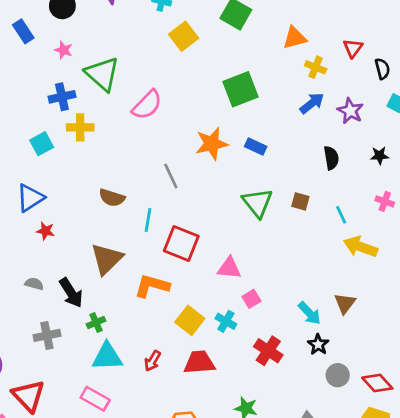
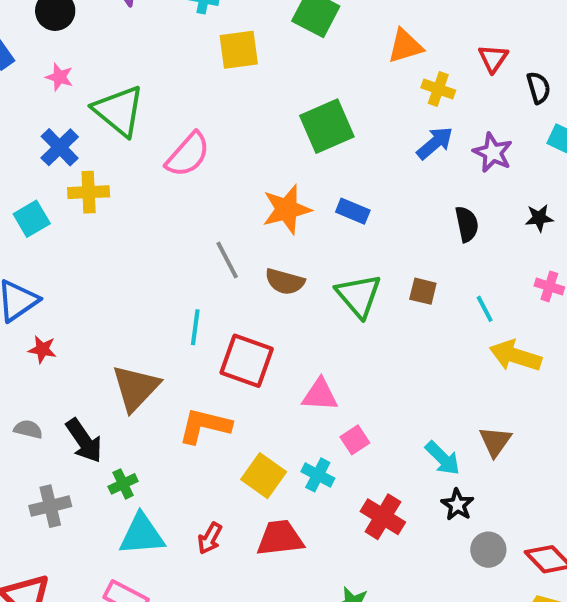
yellow square: (184, 36) -> (239, 50), turned 32
blue cross: (62, 97) -> (60, 147), turned -30
brown semicircle: (112, 198) -> (285, 282), moved

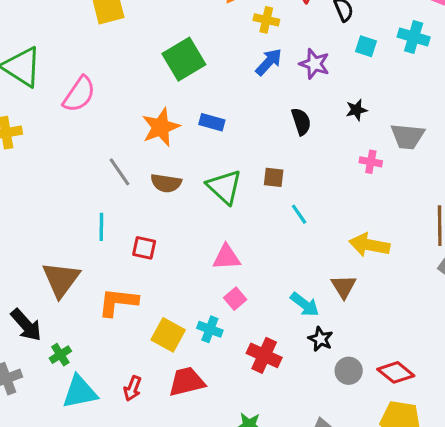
cyan line: (485, 309) -> (299, 214), moved
yellow arrow: (515, 356) -> (369, 245), moved
red square: (247, 361) -> (144, 248), size x0.6
pink triangle: (320, 395) -> (226, 257), moved

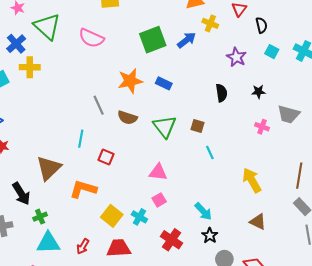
blue arrow: (269, 62) -> (187, 40), moved
pink semicircle: (79, 94) -> (91, 38), moved, turned 70
yellow arrow: (369, 245) -> (252, 180), turned 40
brown triangle: (344, 287) -> (258, 222), moved, turned -42

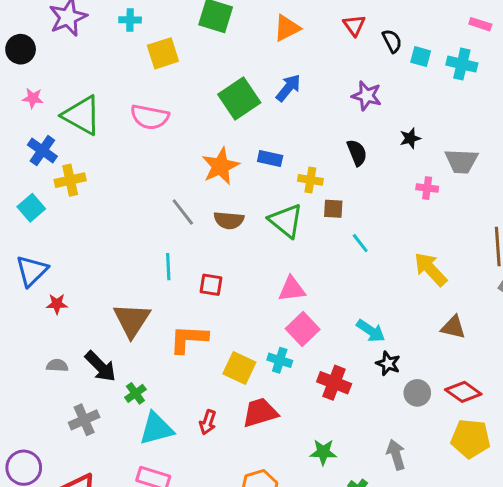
yellow cross: (210, 23) -> (310, 180), moved
cyan square: (272, 52) -> (421, 57), moved
pink square: (159, 200) -> (303, 329), size x1.5

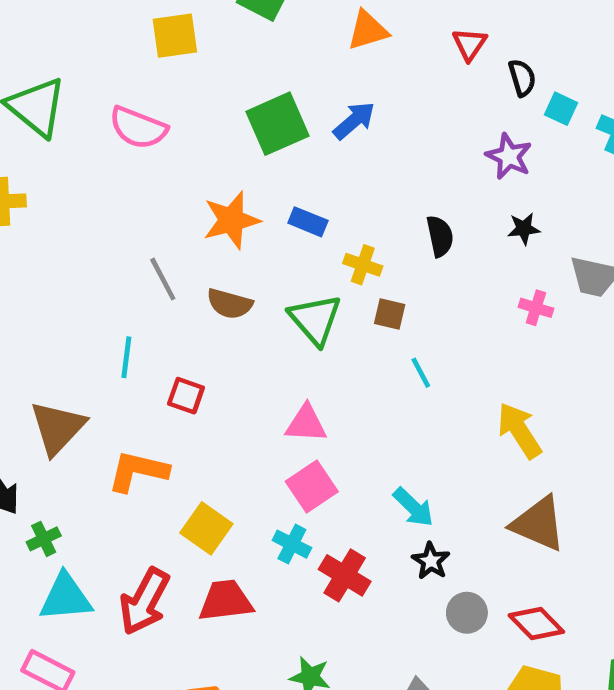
purple star: (367, 96) -> (509, 156), moved
brown triangle: (453, 327) -> (538, 524), size x1.5
cyan cross: (280, 360) -> (292, 544), moved
red arrow: (208, 422) -> (144, 601), size x1.8

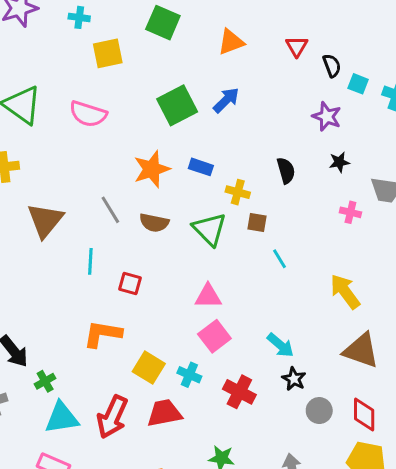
brown triangle: (58, 428) -> (45, 220), moved
cyan cross: (292, 544) -> (189, 375), moved
red diamond: (536, 623) -> (364, 414), turned 48

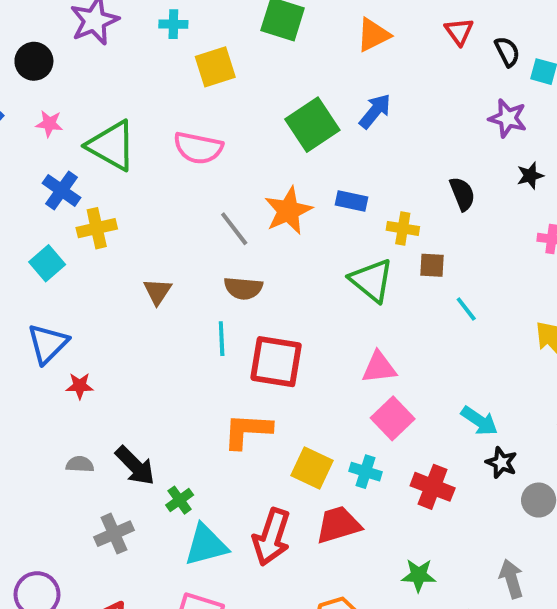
gray line: (110, 210) -> (234, 229), moved
brown triangle: (45, 220) -> (157, 292), size x0.6
brown semicircle: (154, 223) -> (243, 288), moved
red square: (130, 283) -> (276, 362), size x1.8

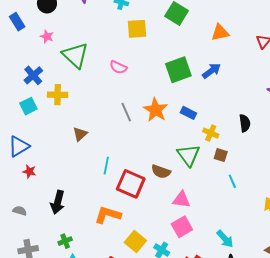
pink semicircle: (198, 148) -> (118, 67), size x0.7
blue cross: (62, 190) -> (33, 75), moved
orange star: (288, 211) -> (156, 110), turned -30
brown semicircle: (243, 288) -> (161, 172), moved
black arrow: (135, 466) -> (58, 202), moved, turned 45

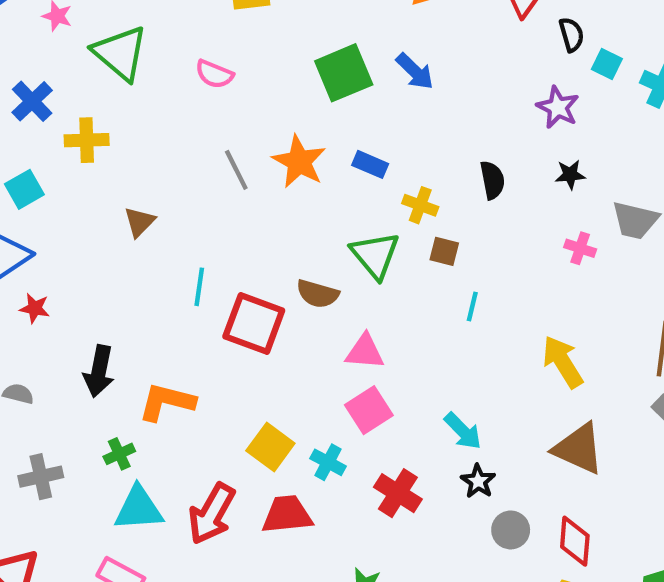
blue arrow: (211, 71) -> (415, 71), turned 84
cyan square: (28, 106) -> (24, 189), moved
cyan line: (232, 181) -> (472, 306), turned 40
orange L-shape: (108, 215) -> (167, 402), moved

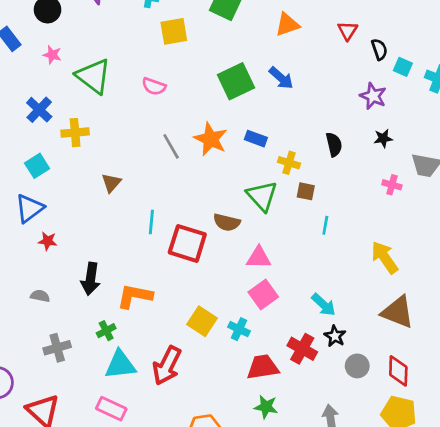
red cross: (398, 493) -> (302, 349), moved
red trapezoid: (287, 515) -> (263, 367), moved

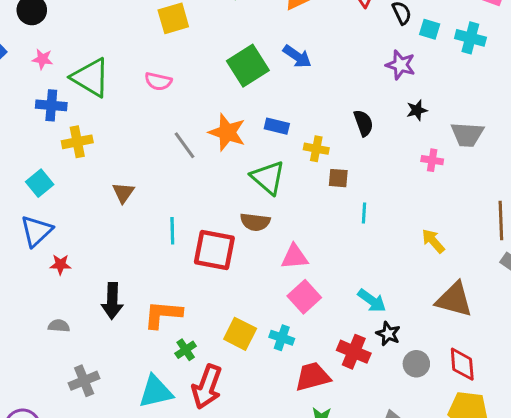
blue cross: (39, 110) -> (51, 105), moved, turned -32
green triangle: (262, 196) -> (268, 178), moved
yellow arrow: (385, 257) -> (433, 241), size x0.7
green cross: (106, 331) -> (186, 350), moved

